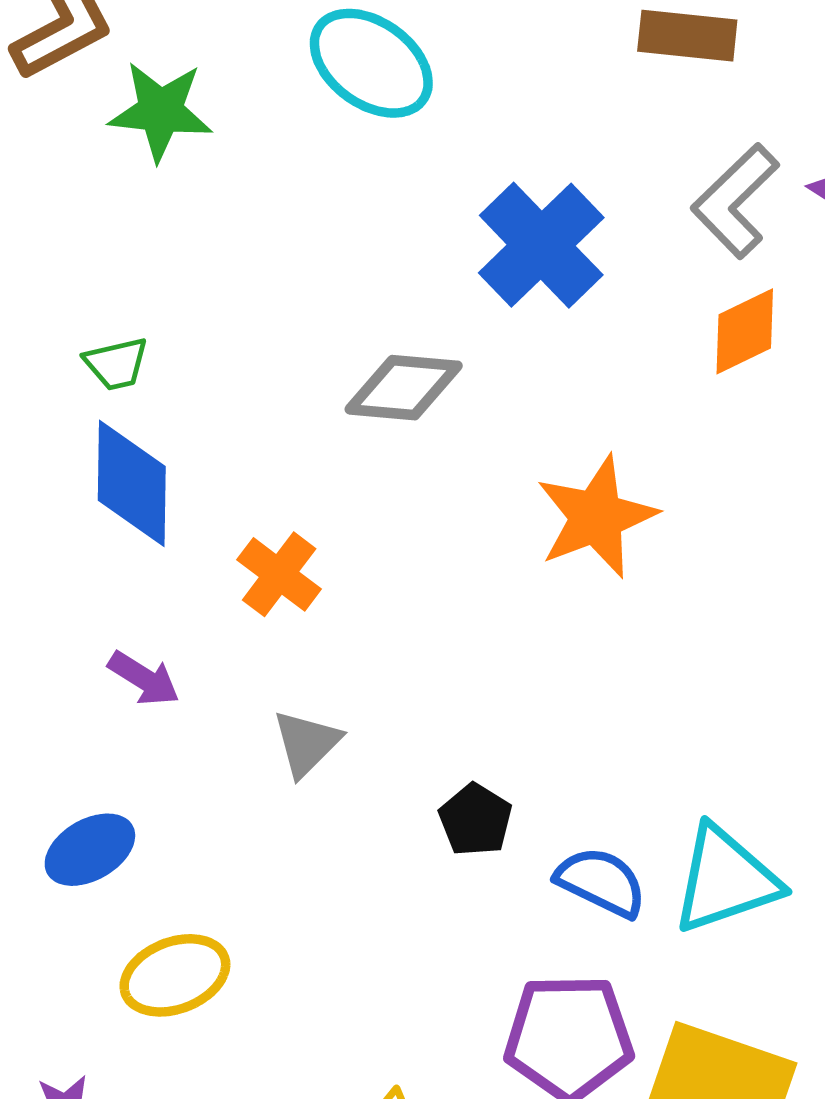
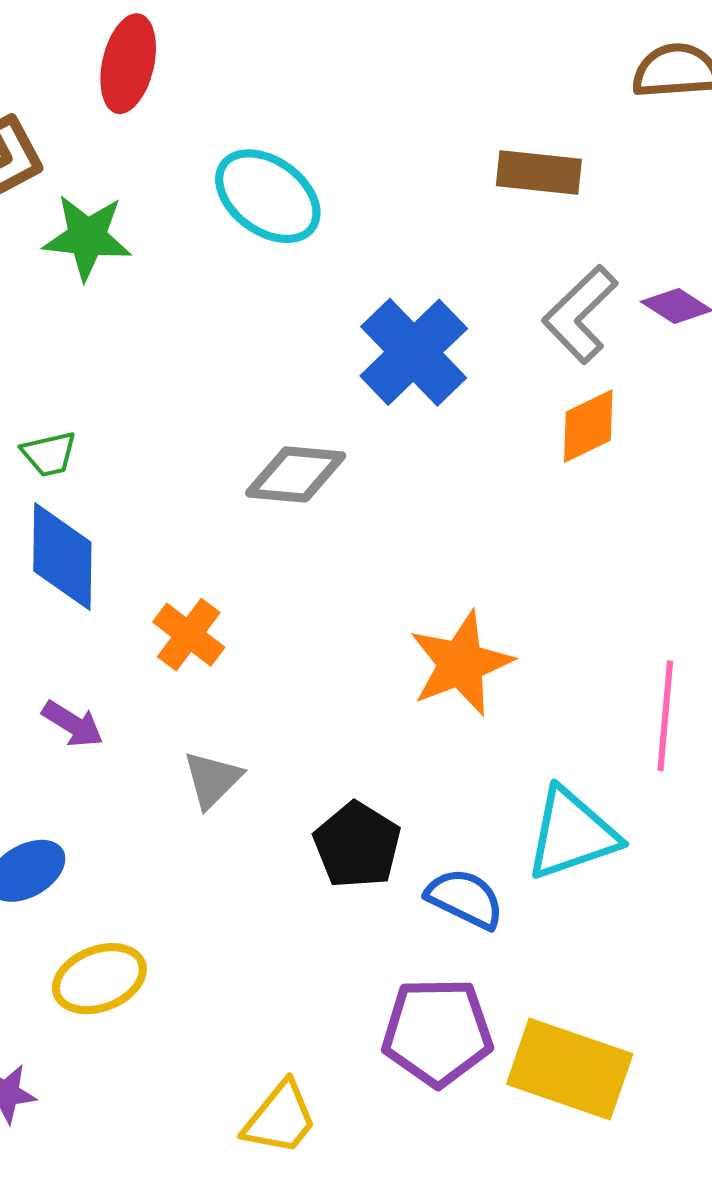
orange star: (596, 517) -> (461, 663), moved
black pentagon: (475, 820) -> (357, 845), size x1.4
cyan triangle: (726, 880) -> (572, 834), moved

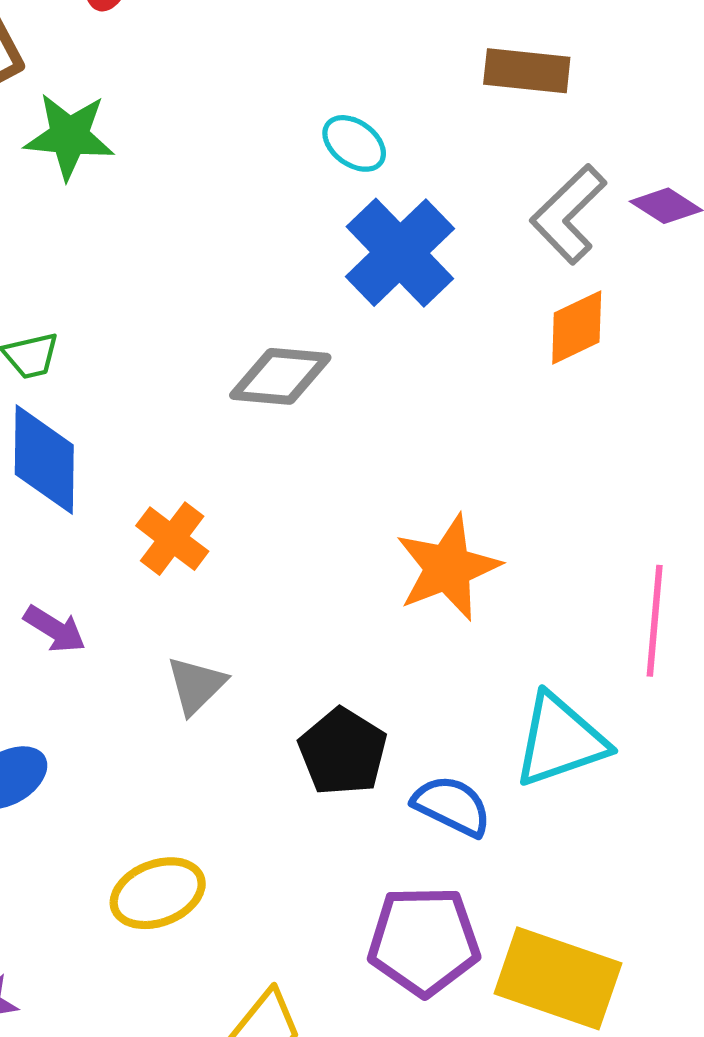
cyan ellipse: (268, 196) -> (354, 143), moved, size x0.6
yellow ellipse: (99, 979) -> (158, 893), moved

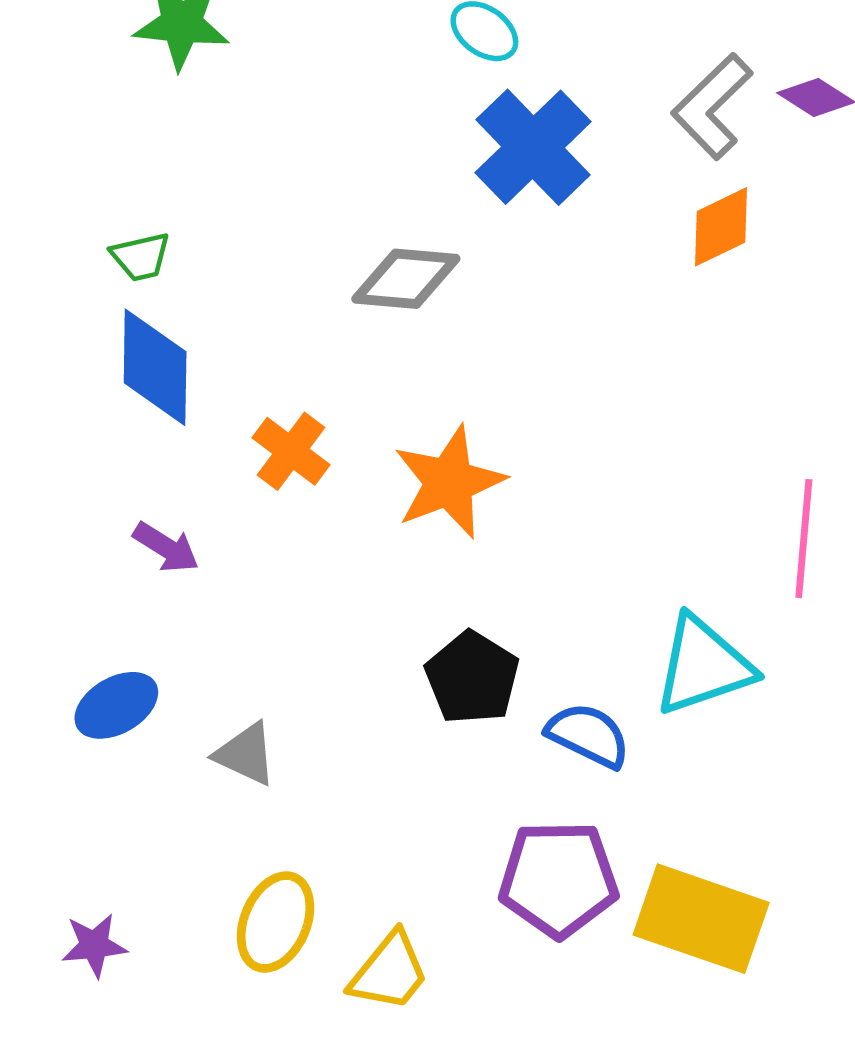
orange star: (448, 568) -> (449, 482), moved
gray triangle: (196, 685) -> (246, 754), moved, turned -50
yellow ellipse: (158, 893) -> (275, 922), moved, turned -46

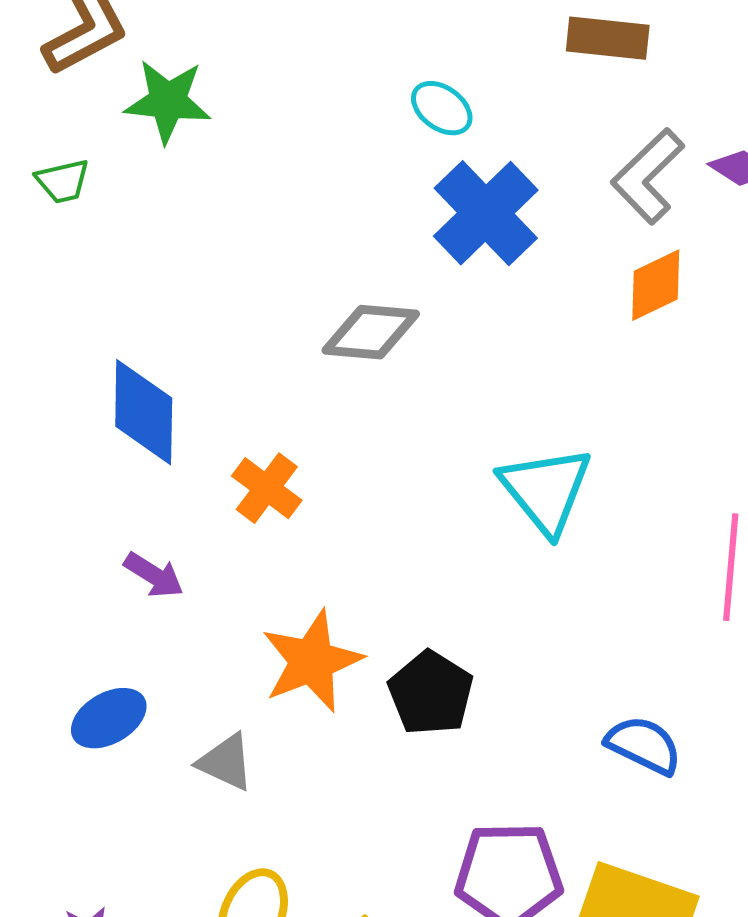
green trapezoid: (141, 257) -> (63, 181), moved
orange star: (449, 482) -> (312, 661), moved
cyan triangle: (703, 666) -> (546, 490), moved, turned -50
blue semicircle: (588, 735) -> (644, 745), moved

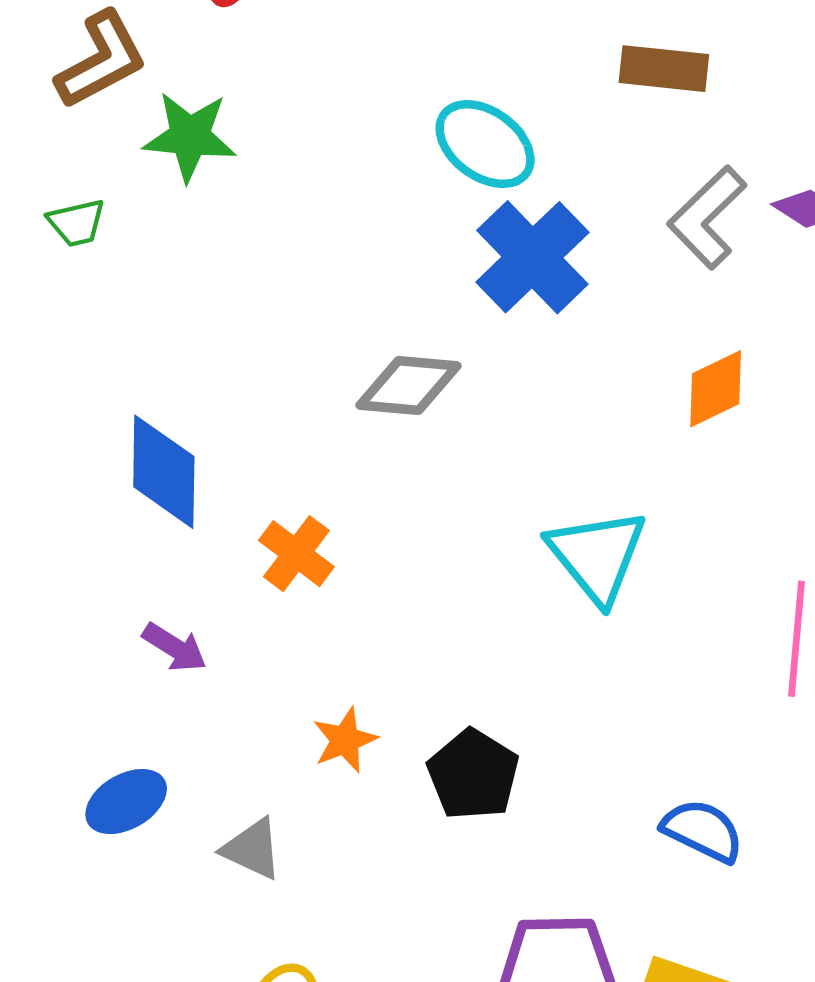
cyan ellipse: (442, 108) -> (485, 144), size x1.5
orange diamond: (656, 285) -> (716, 389), moved
orange star: (312, 661) -> (345, 740), size x0.6

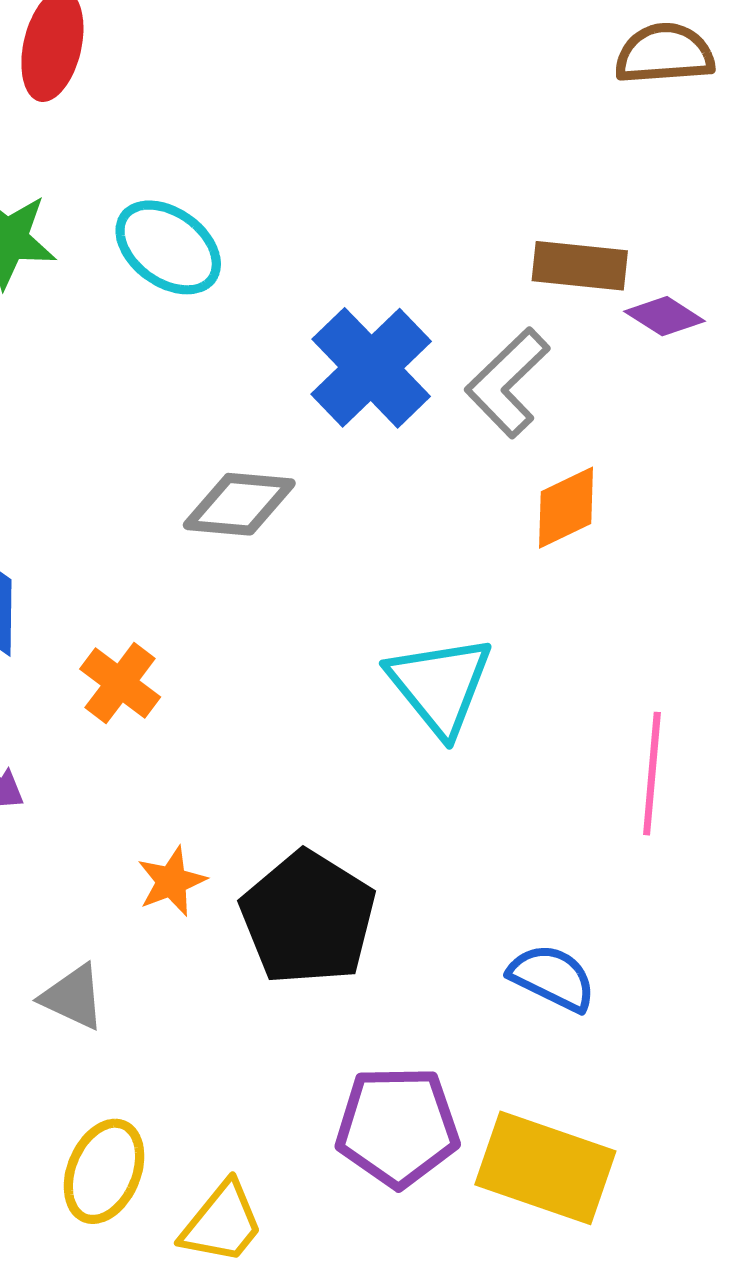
brown rectangle: (664, 69) -> (580, 266), moved
cyan ellipse: (485, 144) -> (168, 247), moved
gray L-shape: (707, 217) -> (508, 383), moved
black pentagon: (473, 775) -> (308, 918), size x1.4

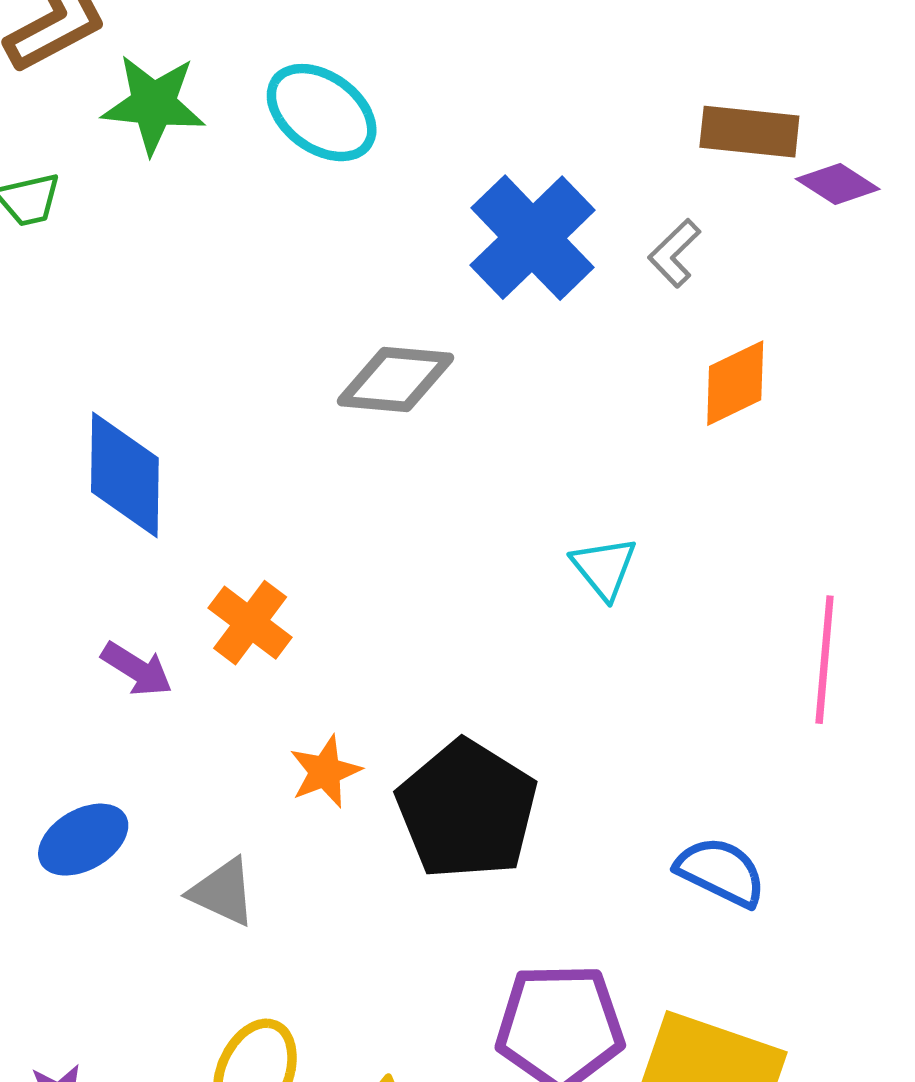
gray L-shape: (508, 383) -> (674, 253), size x0.6
orange cross: (120, 683) -> (250, 623), moved
cyan triangle: (440, 685) -> (604, 568), size x0.6

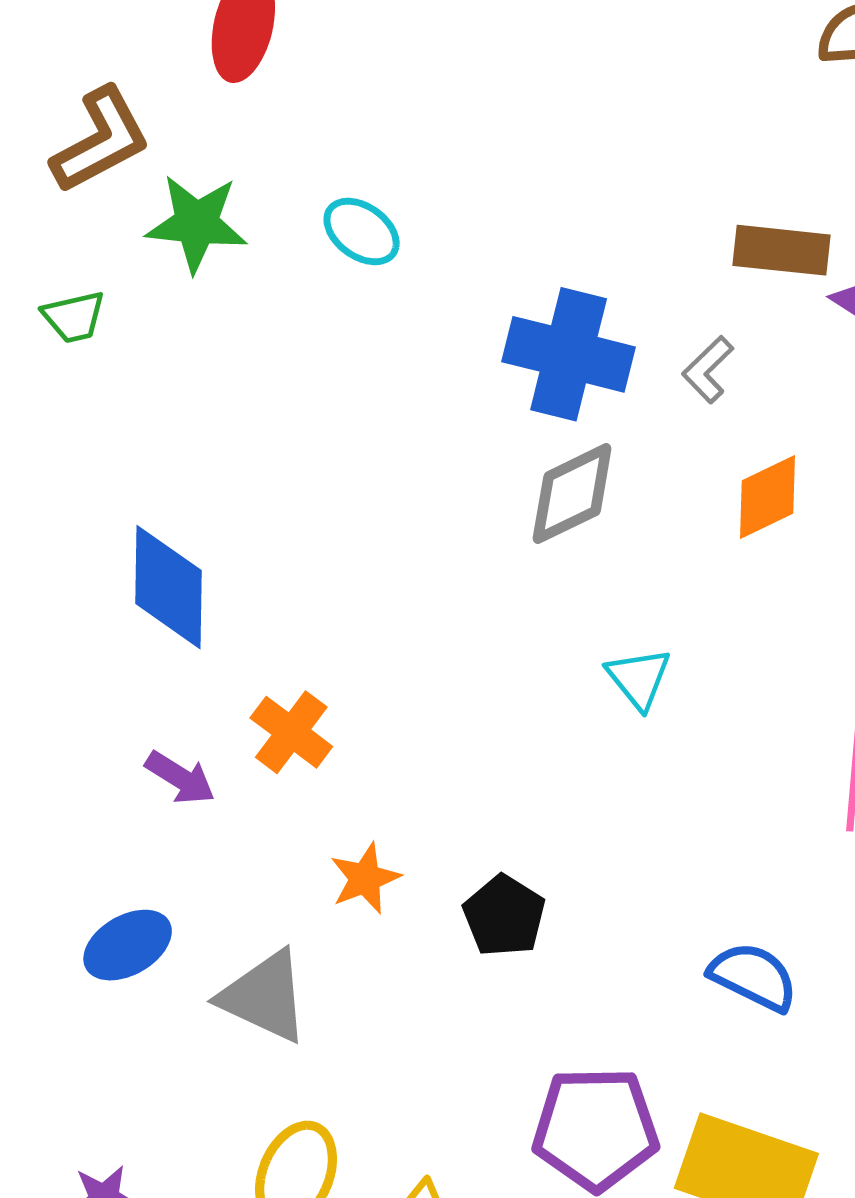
cyan ellipse: (322, 113) -> (362, 231), size x0.7
blue cross: (533, 238) -> (569, 354), turned -32
gray diamond: (395, 380) -> (572, 494), moved, turned -31
black pentagon: (467, 810) -> (504, 916), size x0.6
gray triangle: (223, 892) -> (264, 997), size x1.4

